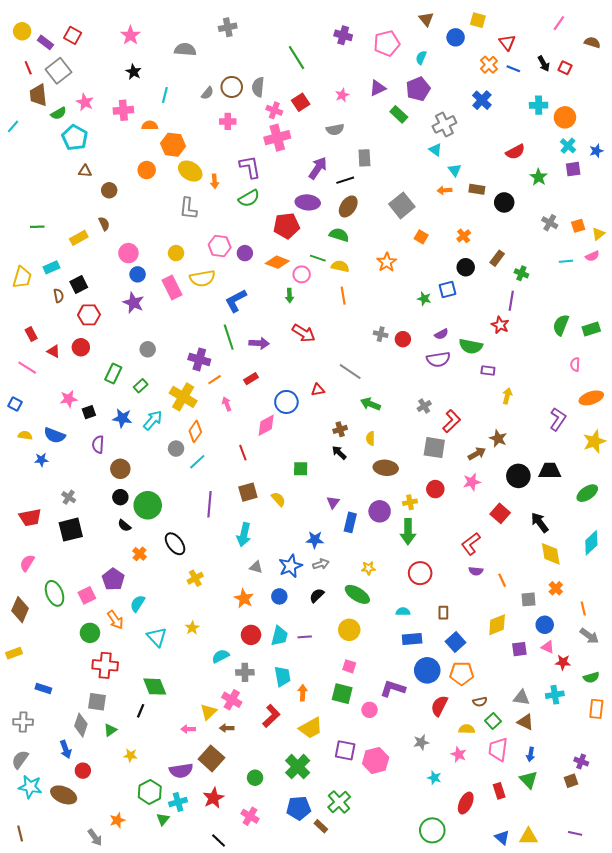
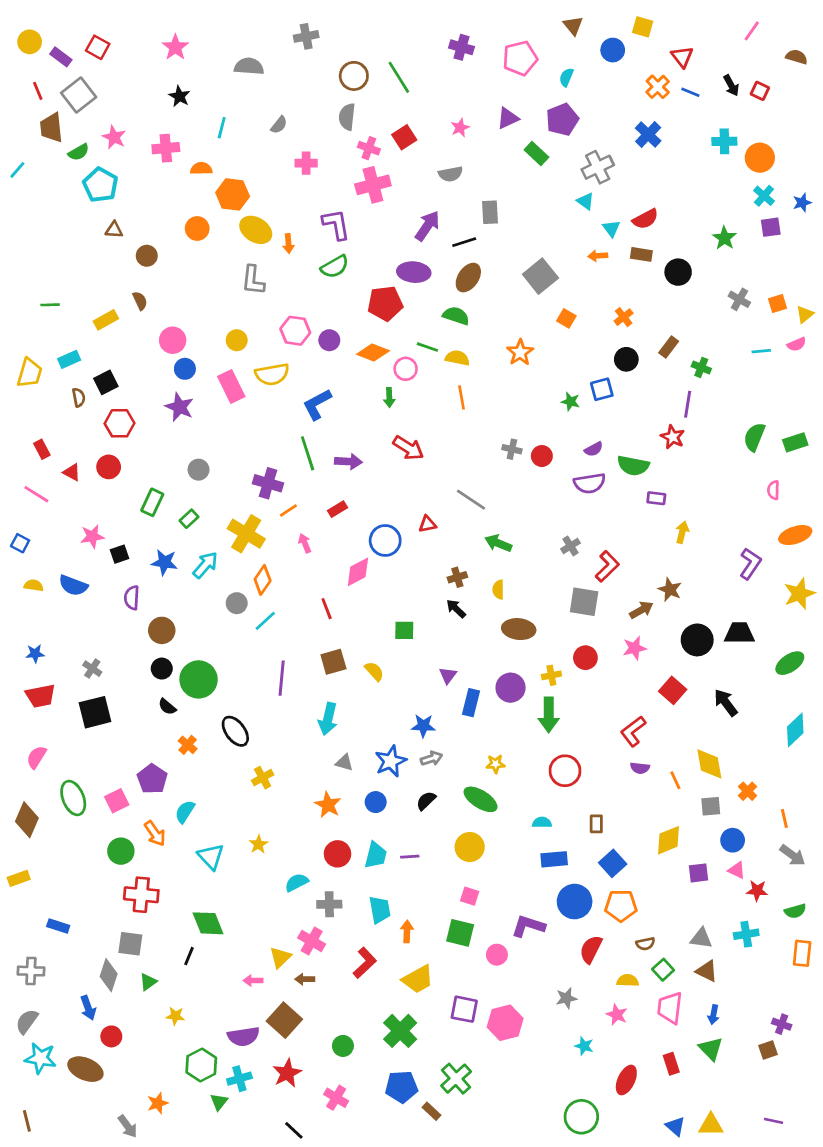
brown circle: (232, 87) -> (354, 76), moved
red semicircle: (515, 152) -> (645, 219), moved
blue star: (41, 460) -> (35, 654), moved
yellow diamond: (551, 554) -> (709, 764), moved

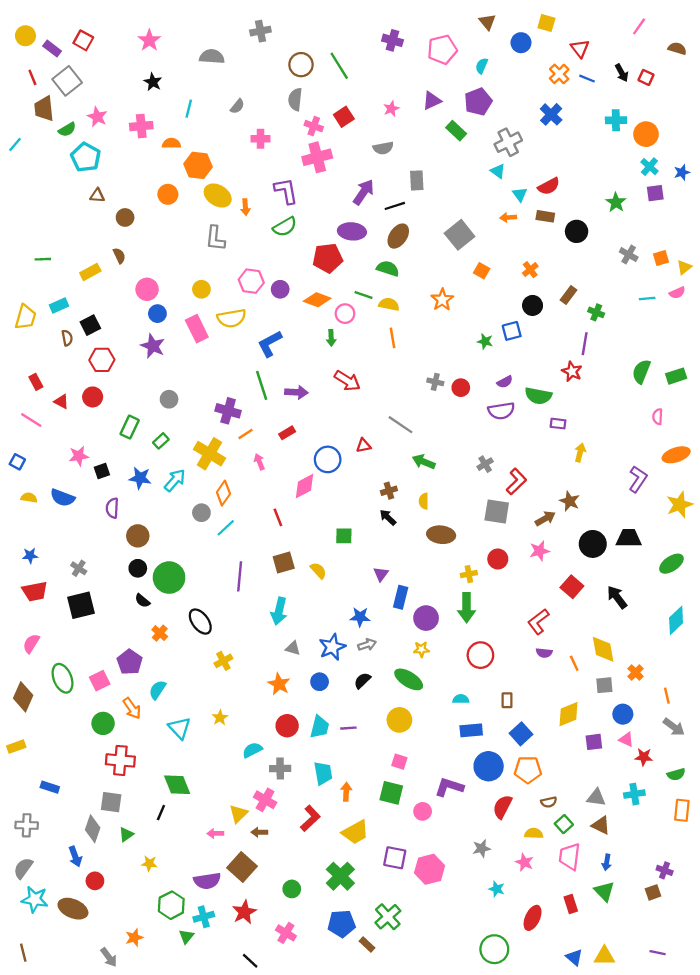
purple circle: (511, 688) -> (426, 618), moved

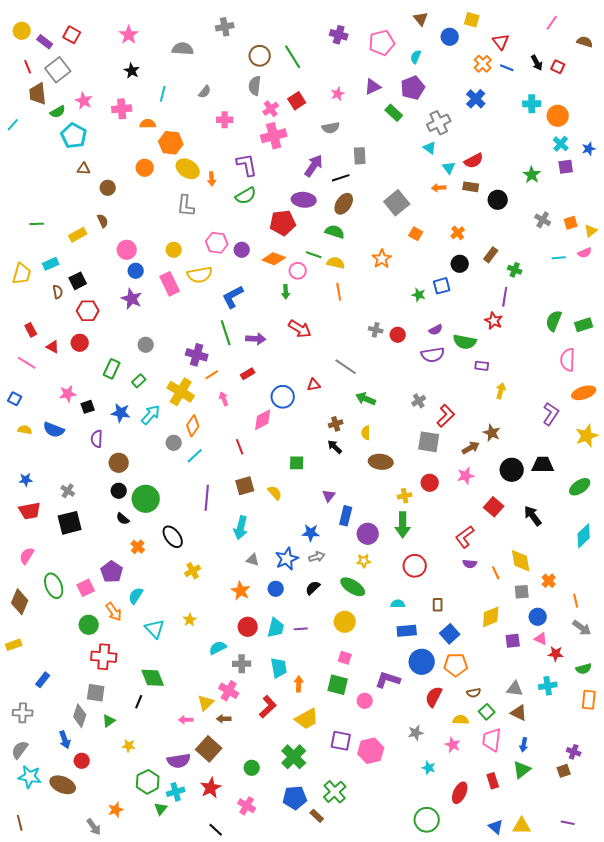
pink cross: (314, 126) -> (271, 109), turned 35
pink semicircle: (658, 417) -> (568, 360), size x1.6
blue rectangle: (50, 787) -> (43, 680), turned -70
green triangle: (604, 891) -> (522, 770), turned 36

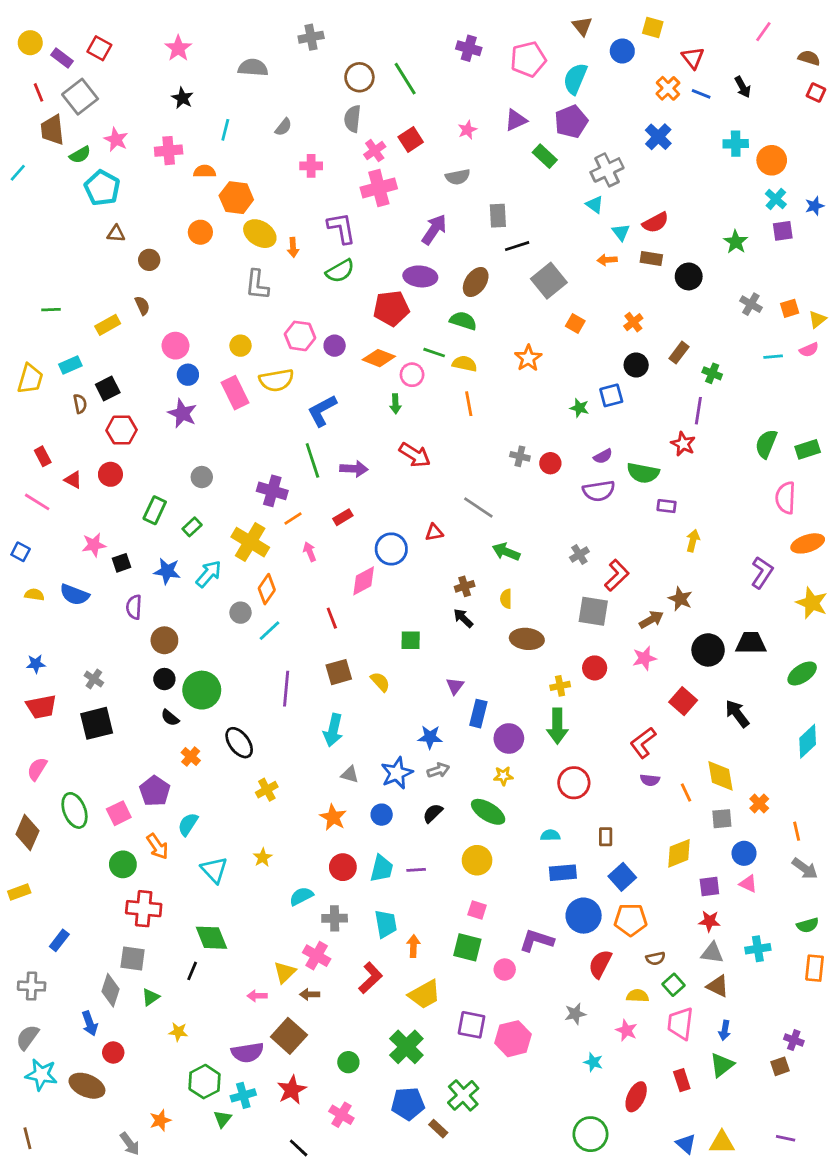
cyan semicircle: (416, 57) -> (575, 79), size x1.6
red square: (558, 67) -> (816, 92), moved
black line: (341, 178) -> (517, 246), moved
yellow star: (587, 436) -> (812, 603), turned -30
red star: (556, 654) -> (709, 921), moved

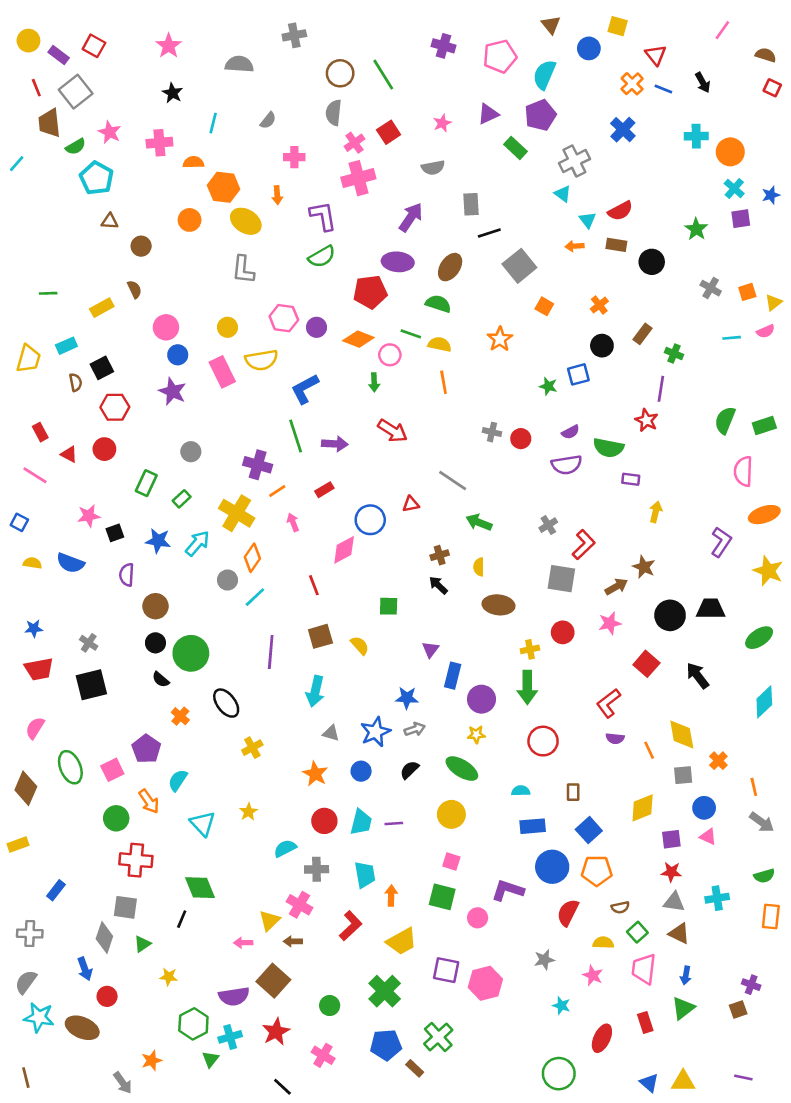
orange arrow: (293, 247) -> (277, 195), moved

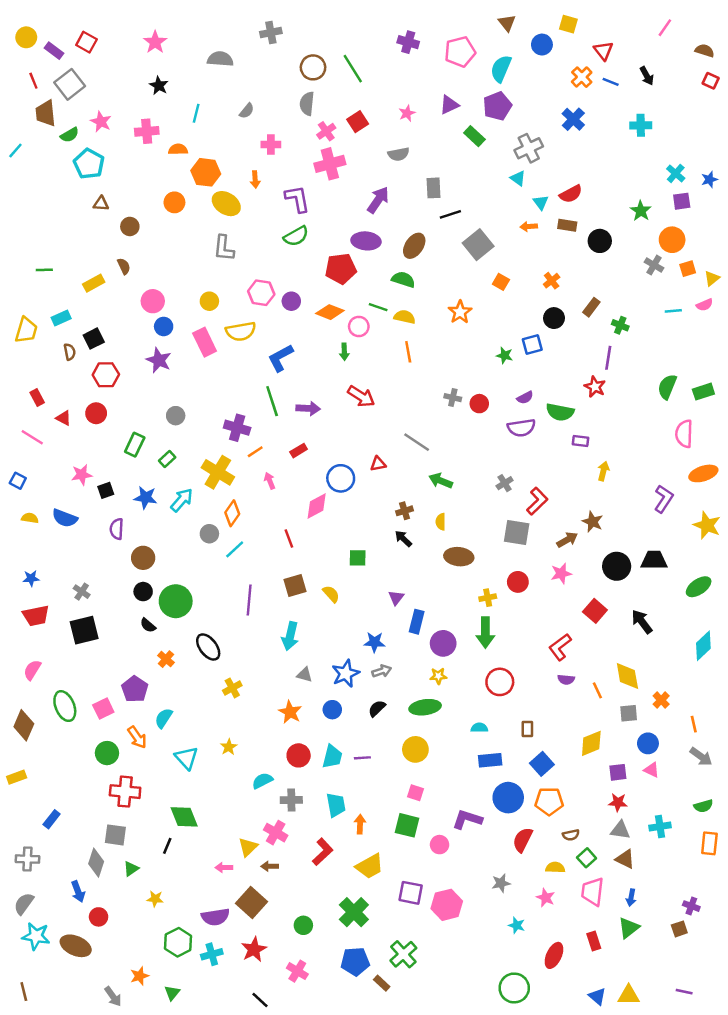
orange circle: (730, 152) -> (672, 240), moved
green ellipse: (462, 769) -> (425, 707), turned -40
green triangle: (210, 1059) -> (172, 993), moved

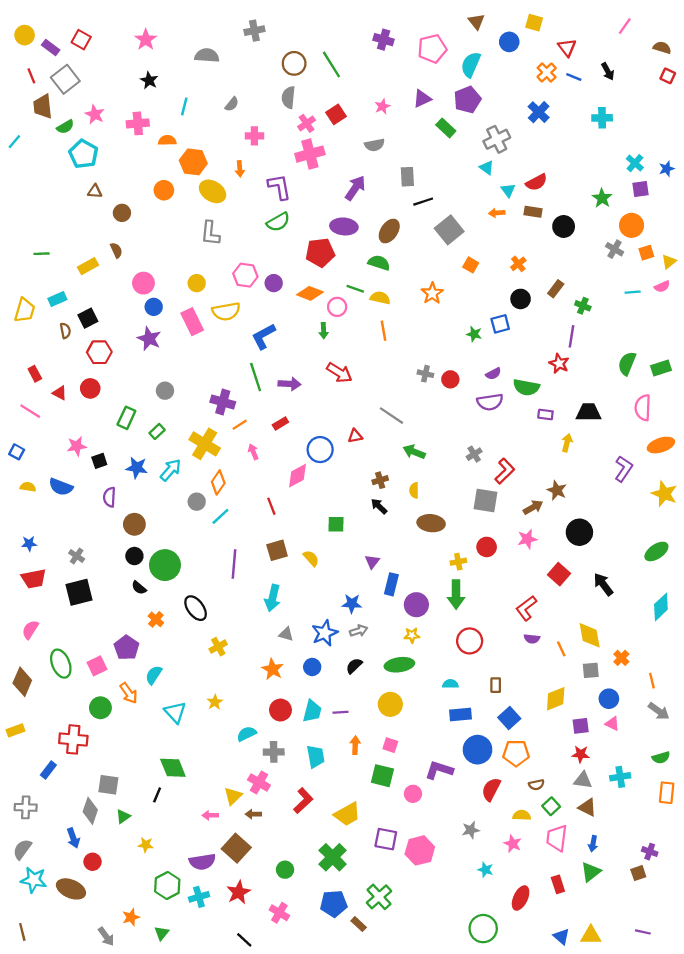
black trapezoid: (654, 560) -> (589, 412), moved
red cross: (125, 792) -> (73, 739), moved
orange arrow: (360, 824) -> (355, 745), moved

